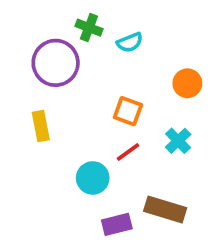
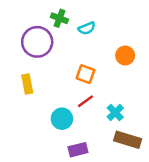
cyan cross: (178, 141) -> (115, 112), moved
brown rectangle: (165, 210) -> (128, 140), moved

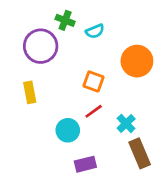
orange circle: (125, 55) -> (137, 61), size x1.5
brown rectangle: (128, 140) -> (140, 153), turned 50

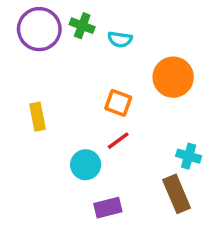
cyan semicircle: (95, 31) -> (120, 39), turned 30
purple circle: (41, 46) -> (39, 29), moved
cyan cross: (126, 123) -> (189, 156), moved, turned -30

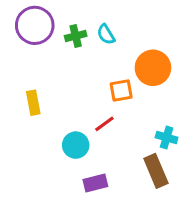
green cross: (82, 26) -> (76, 36), moved, turned -35
cyan semicircle: (120, 39) -> (106, 34), turned 50
orange square: (118, 103) -> (121, 91), moved, turned -30

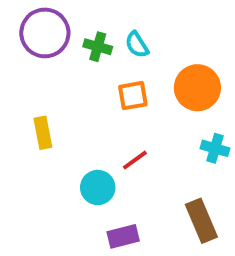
green cross: (76, 36) -> (98, 47), turned 30
orange square: (121, 91) -> (133, 96), moved
cyan cross: (167, 138) -> (215, 148), moved

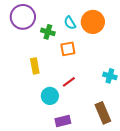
green cross: (98, 47) -> (48, 32), moved
orange circle: (197, 88) -> (93, 22), moved
yellow rectangle: (43, 133) -> (35, 66), moved

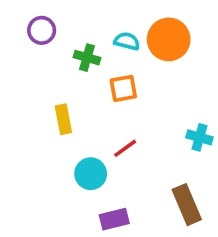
purple circle: (23, 17) -> (42, 30), size x0.6
cyan semicircle: (70, 23) -> (127, 41), turned 136

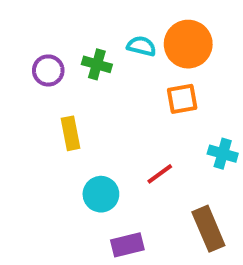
purple circle: (42, 30) -> (48, 70), moved
orange square: (123, 88) -> (182, 99), moved
red line: (125, 148) -> (160, 174), moved

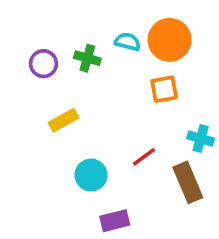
yellow rectangle: (71, 133) -> (64, 120), turned 72
brown rectangle: (208, 229) -> (188, 182), moved

